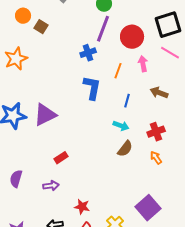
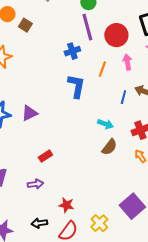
purple line: (103, 29) -> (87, 27), turned -36
blue line: (127, 101) -> (123, 97), moved
purple triangle: (45, 115) -> (29, 113), size x0.7

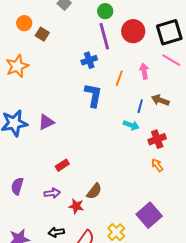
red circle: (116, 35) -> (133, 31), moved
cyan arrow: (105, 124) -> (131, 125), moved
brown semicircle: (109, 147) -> (94, 191), moved
red star: (66, 205) -> (76, 206), moved

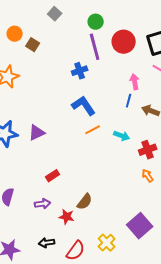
orange line: (119, 78) -> (93, 130), moved, turned 42
blue L-shape: (93, 95) -> (84, 106), turned -45
blue line: (140, 106) -> (129, 101), moved

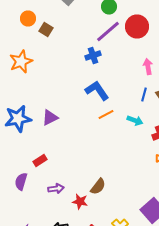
purple line: (95, 47) -> (108, 32), turned 64
blue line: (129, 101) -> (144, 94), moved
red rectangle: (53, 176) -> (40, 160), moved

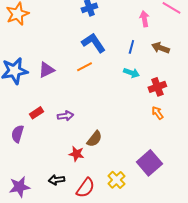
blue line: (144, 94) -> (131, 47), moved
orange line: (106, 114) -> (84, 67), moved
purple arrow: (56, 188) -> (65, 116), moved

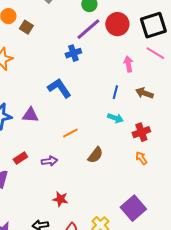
blue L-shape: (93, 43) -> (59, 88), moved
orange line: (84, 67) -> (70, 133), moved
purple triangle: (46, 70) -> (30, 115), turned 30
brown semicircle: (94, 139) -> (95, 155), moved

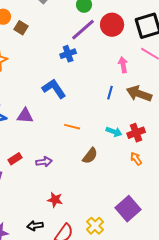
brown arrow: (144, 93) -> (139, 94), size x1.4
cyan arrow: (115, 118) -> (114, 132), moved
orange line: (70, 133) -> (72, 127), moved, turned 42

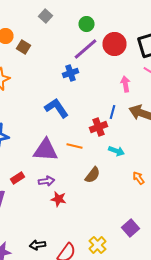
purple triangle: (25, 116) -> (46, 150), moved, size x1.5
red cross: (136, 133) -> (98, 127), moved
red star: (55, 200) -> (58, 199), moved
purple square: (128, 209) -> (130, 228), size x0.7

